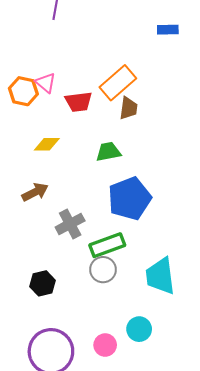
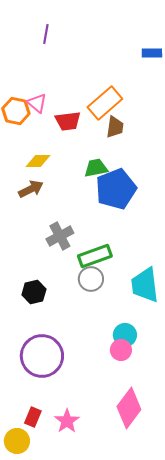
brown arrow: (35, 192) -> (31, 189), moved
blue pentagon: (130, 198) -> (116, 189), moved
pink circle: (105, 345) -> (121, 350), moved

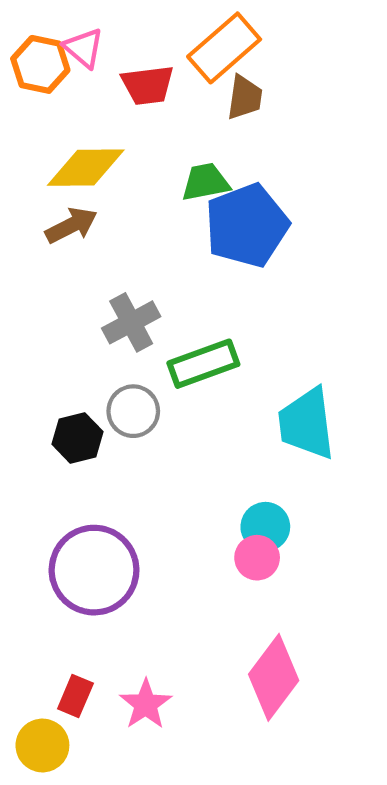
yellow diamond: (38, 161) -> (86, 168), size x1.5
gray circle: (91, 279) -> (133, 411), moved

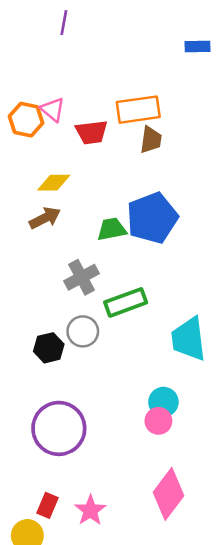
orange rectangle: (224, 48) -> (138, 110), turned 33
yellow diamond: (86, 168) -> (54, 183), size x0.7
green trapezoid: (205, 182) -> (112, 229), moved

